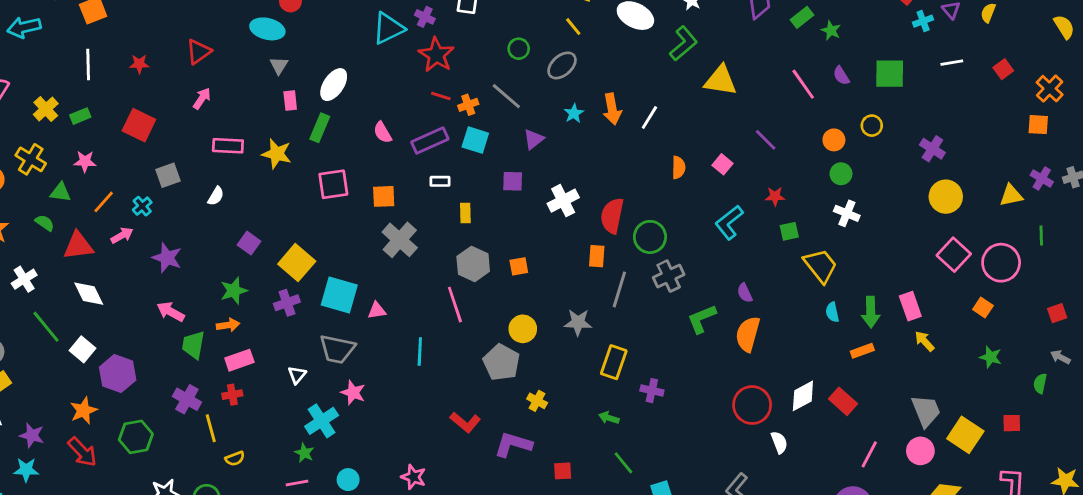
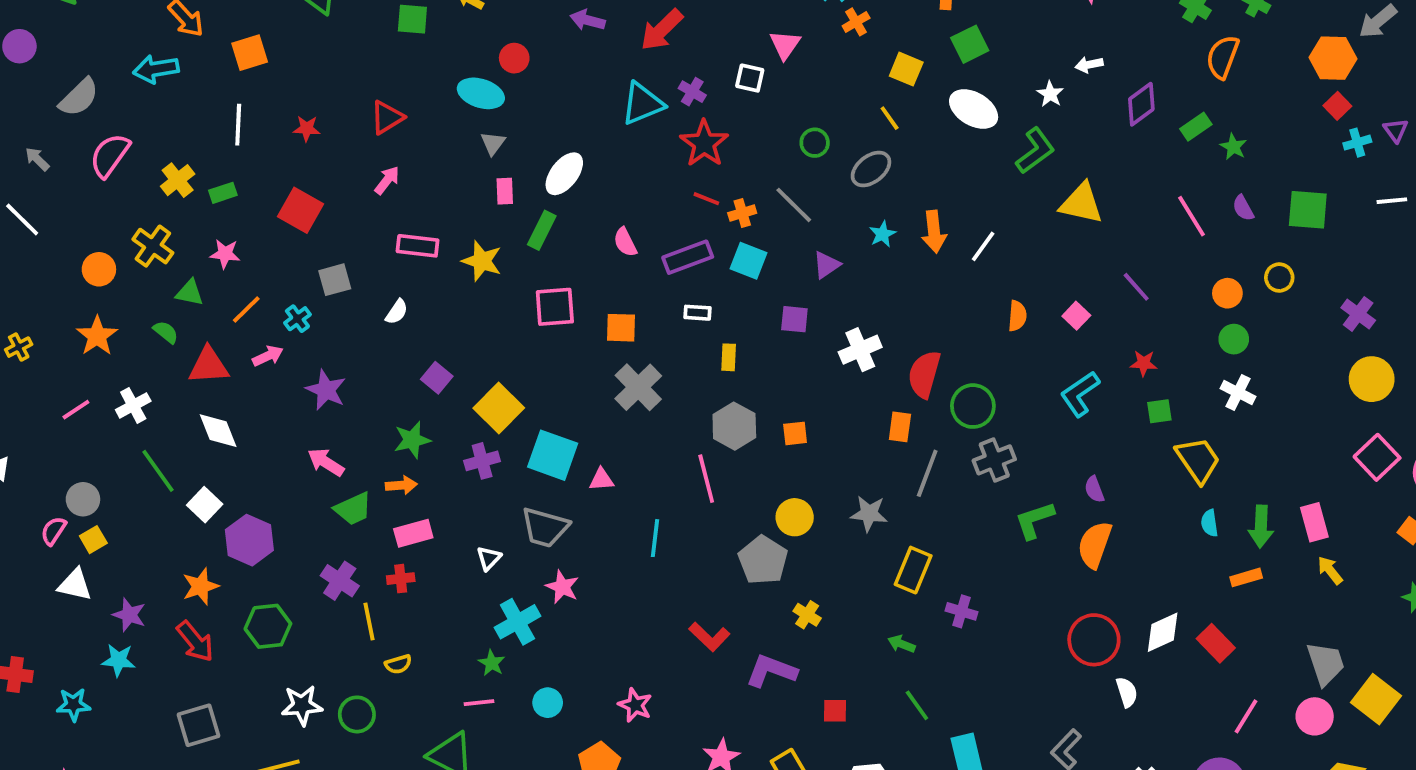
green trapezoid: (193, 345) -> (353, 509), turned -128

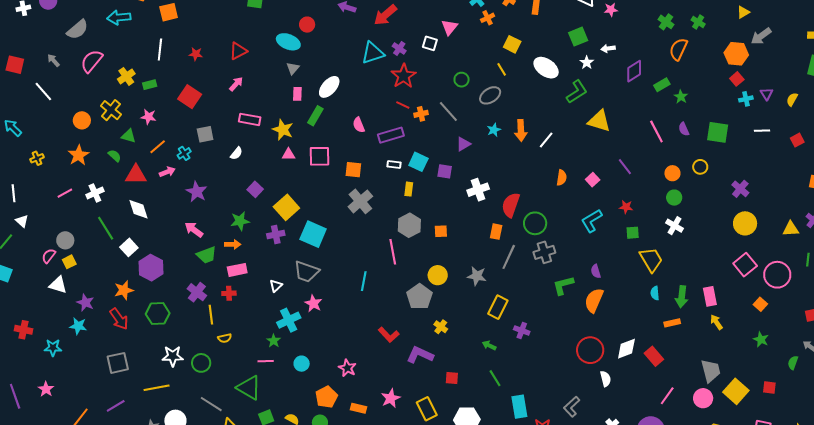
green square: (970, 44) -> (578, 37), moved
cyan square: (748, 261) -> (418, 162), moved
pink triangle: (601, 479) -> (289, 154), moved

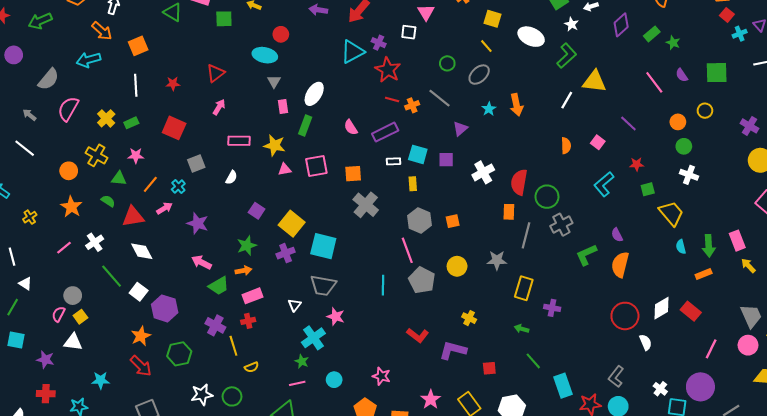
white line: (546, 140) -> (567, 100), moved
gray pentagon: (420, 297) -> (422, 280), moved
purple star: (85, 303) -> (45, 360), moved

